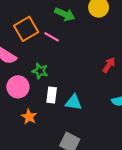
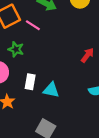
green star: (40, 71) -> (16, 49), moved

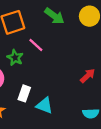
pink line: (33, 25) -> (36, 45), moved

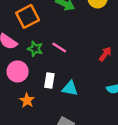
pink line: (36, 45) -> (59, 48), moved

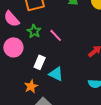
orange star: (27, 100) -> (31, 86), moved

